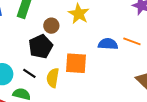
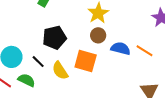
brown circle: (51, 26) -> (98, 35), moved
yellow semicircle: (53, 78) -> (60, 71), turned -54

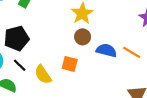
black pentagon: (54, 38) -> (17, 38), moved
orange square: (86, 61) -> (70, 64), size x0.7

